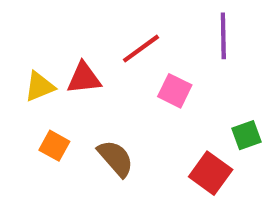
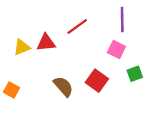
pink square: (175, 91) -> (116, 50), moved
orange square: (54, 146) -> (11, 90), moved
red square: (211, 173) -> (97, 81), moved

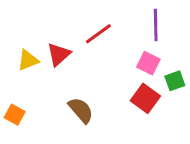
red triangle: (46, 43) -> (59, 54), turned -36
green square: (135, 74) -> (175, 81), moved
red square: (97, 81) -> (145, 98), moved

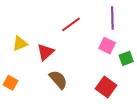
red triangle: (59, 54) -> (46, 52), moved
red square: (145, 98) -> (106, 87), moved

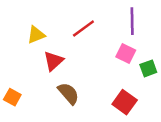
yellow triangle: (20, 43) -> (36, 35), moved

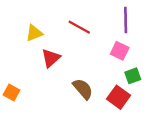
red line: (83, 29) -> (79, 27), turned 65
green square: (148, 68) -> (133, 76), moved
brown semicircle: (68, 93) -> (83, 89), moved

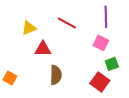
red triangle: (51, 58) -> (43, 49), turned 42
brown semicircle: (83, 89) -> (56, 75), moved, turned 42

